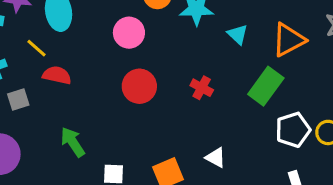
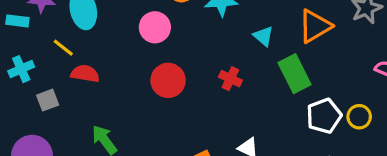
cyan triangle: (238, 34) -> (263, 36), moved
green rectangle: (266, 86) -> (295, 74), turned -60

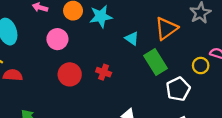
red cross: (230, 79) -> (104, 72), moved
yellow circle: (359, 117) -> (201, 66), moved

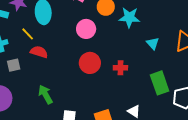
green rectangle: (155, 62) -> (160, 83), moved
red cross: (104, 72) -> (120, 68), turned -32

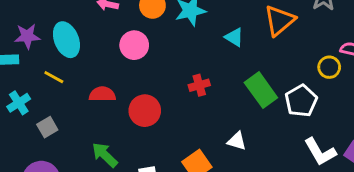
red semicircle: (39, 52) -> (102, 94), moved
red circle: (90, 63) -> (145, 111), moved

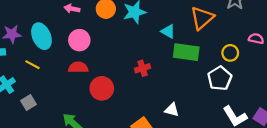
pink circle: (134, 45) -> (79, 40), moved
yellow circle: (329, 67) -> (230, 53), moved
green rectangle: (261, 90) -> (186, 52), moved, turned -45
red semicircle: (102, 94) -> (78, 67), moved

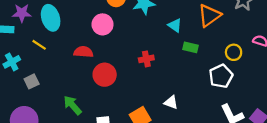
pink circle: (79, 40) -> (103, 24), moved
green rectangle: (186, 52) -> (191, 47), size x0.6

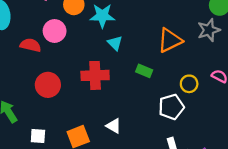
cyan triangle: (175, 25) -> (115, 43), moved
red semicircle: (83, 52) -> (31, 45), moved
red cross: (146, 59) -> (95, 75), size x1.6

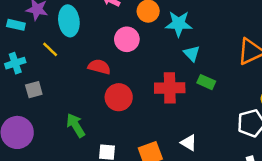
red semicircle: (31, 45) -> (99, 67), moved
green rectangle: (144, 71) -> (206, 82), moved

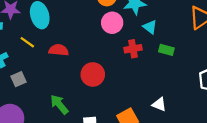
pink circle: (127, 39) -> (112, 23), moved
red semicircle: (99, 67) -> (59, 50), moved
red cross: (170, 88) -> (133, 49), moved, size x0.7

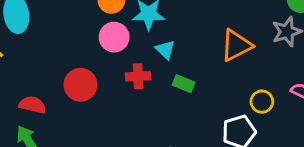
red semicircle: (59, 50) -> (32, 105), moved
red circle: (93, 74) -> (80, 85), moved

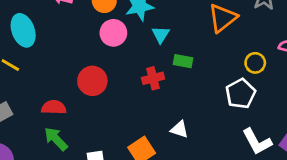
cyan triangle: (165, 50) -> (161, 35), turned 30
red cross: (138, 76) -> (153, 78), moved

